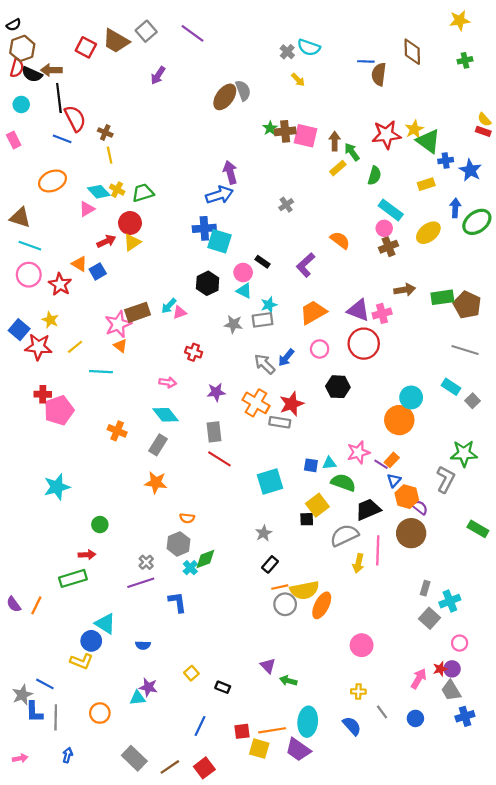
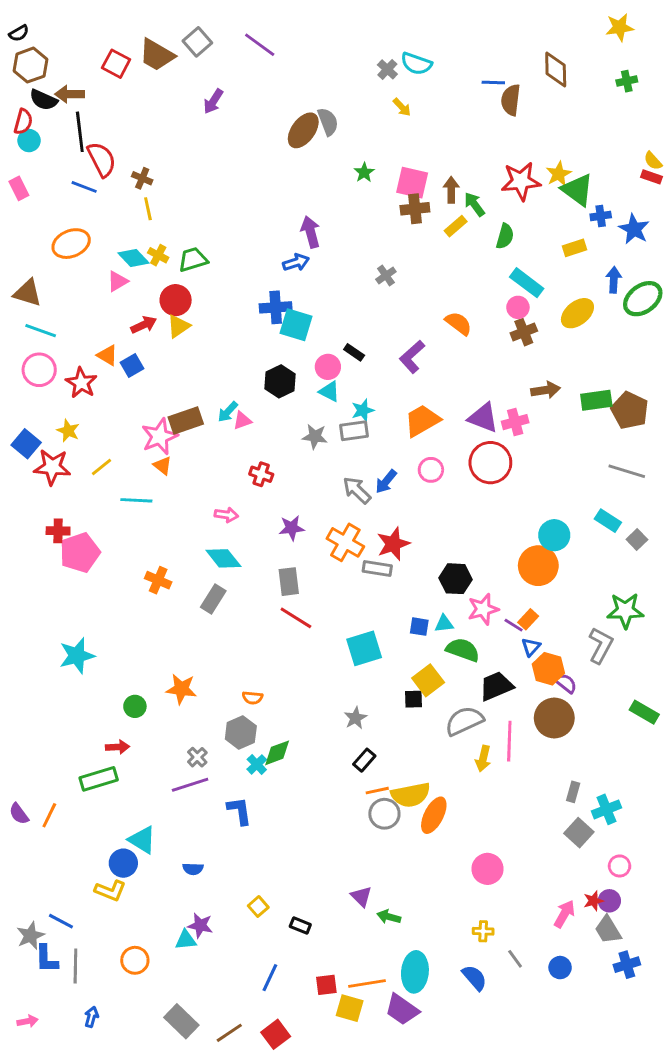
red semicircle: (17, 68) -> (23, 122), moved
brown cross: (285, 131) -> (415, 209), moved
blue arrow: (219, 195) -> (296, 262), size x0.7
black hexagon: (338, 387) -> (456, 579), moved
orange star: (156, 483) -> (181, 689), moved

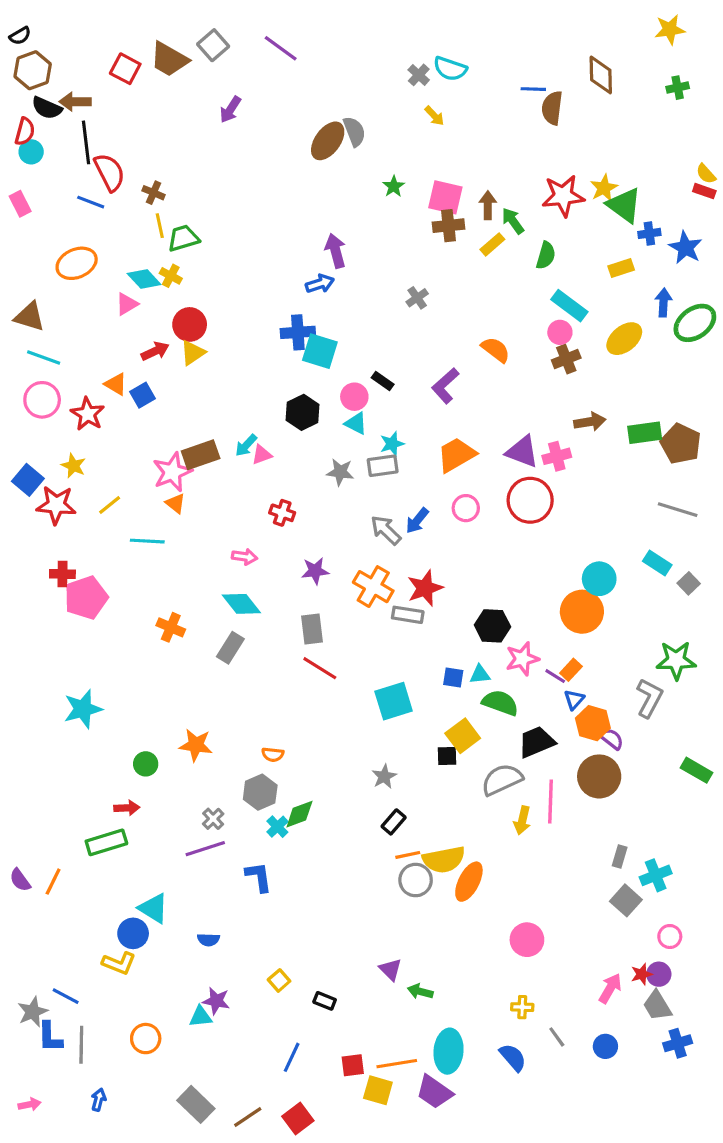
green trapezoid: (193, 260) -> (183, 238), moved

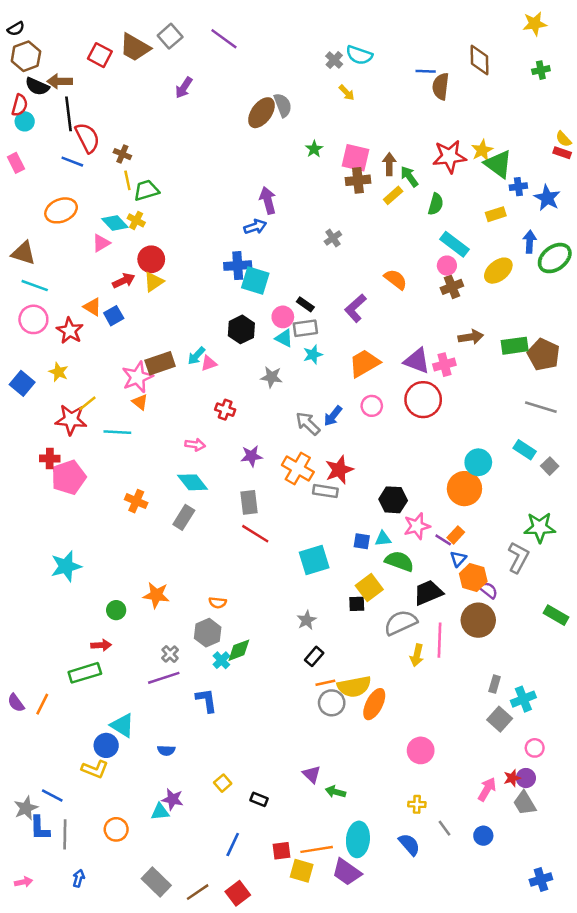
gray rectangle: (383, 466) -> (305, 328), moved
red star: (56, 505) -> (71, 420), moved
blue cross: (678, 1043) -> (541, 880), moved

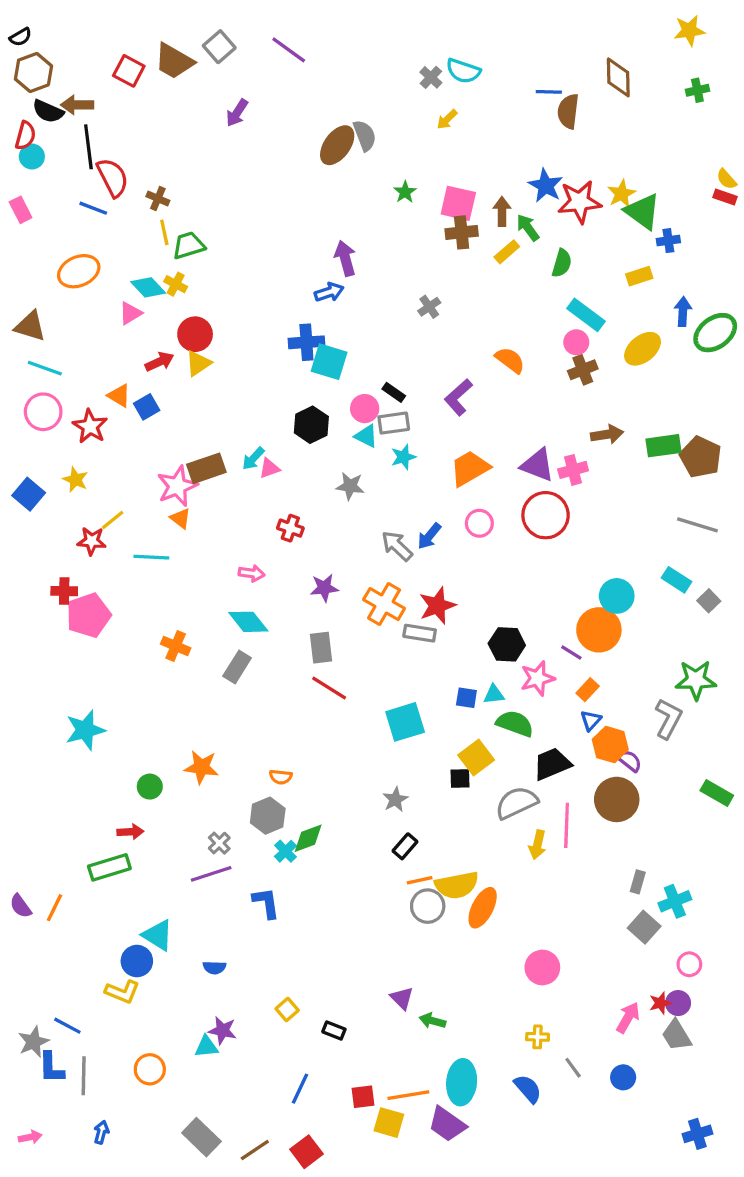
yellow arrow: (347, 93) -> (447, 119), turned 90
blue star: (547, 198) -> (546, 186), moved
red star: (71, 420) -> (92, 541), size x0.7
purple line: (443, 540) -> (571, 652), moved

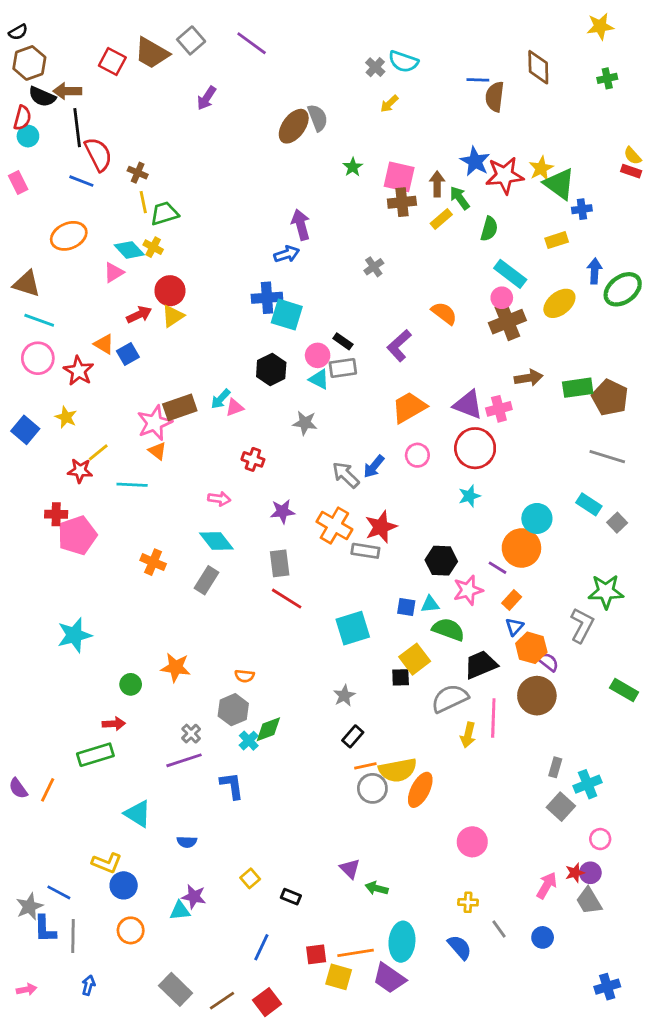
brown cross: (583, 370) -> (507, 322), size x1.4
cyan star: (403, 457) -> (469, 496), moved
blue circle: (137, 961) -> (124, 885), moved

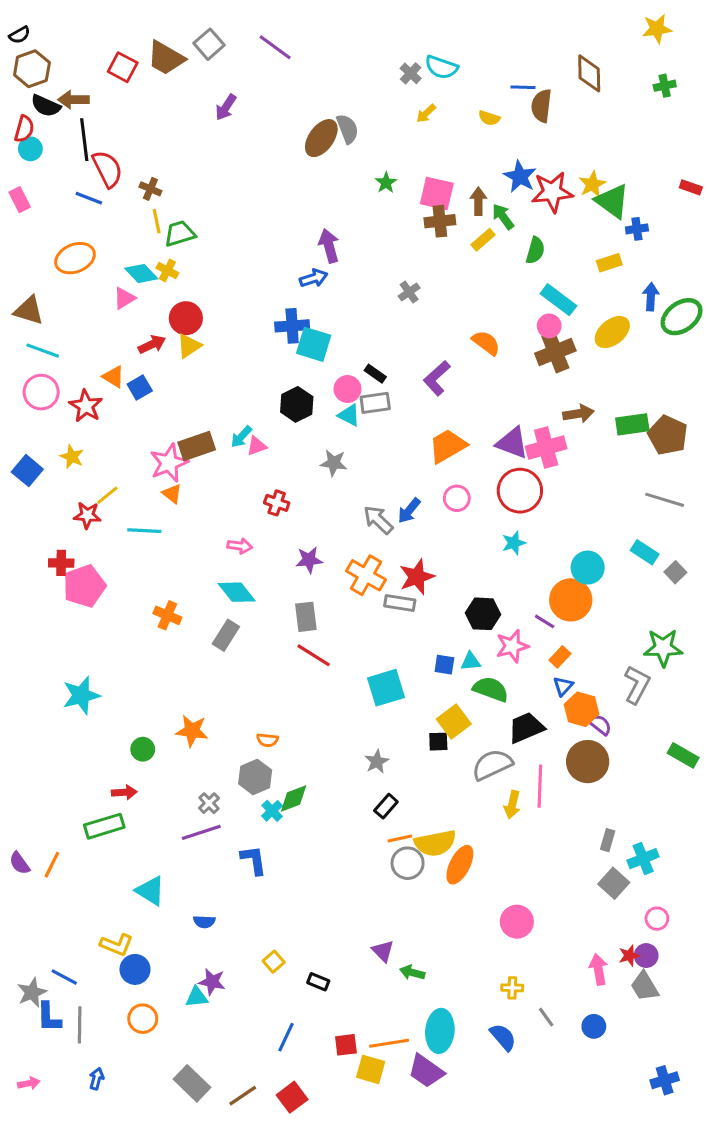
yellow semicircle: (633, 156) -> (489, 118), moved, turned -30
pink cross: (499, 409) -> (546, 448), size x1.4
pink arrow: (547, 885) -> (598, 969), turned -40

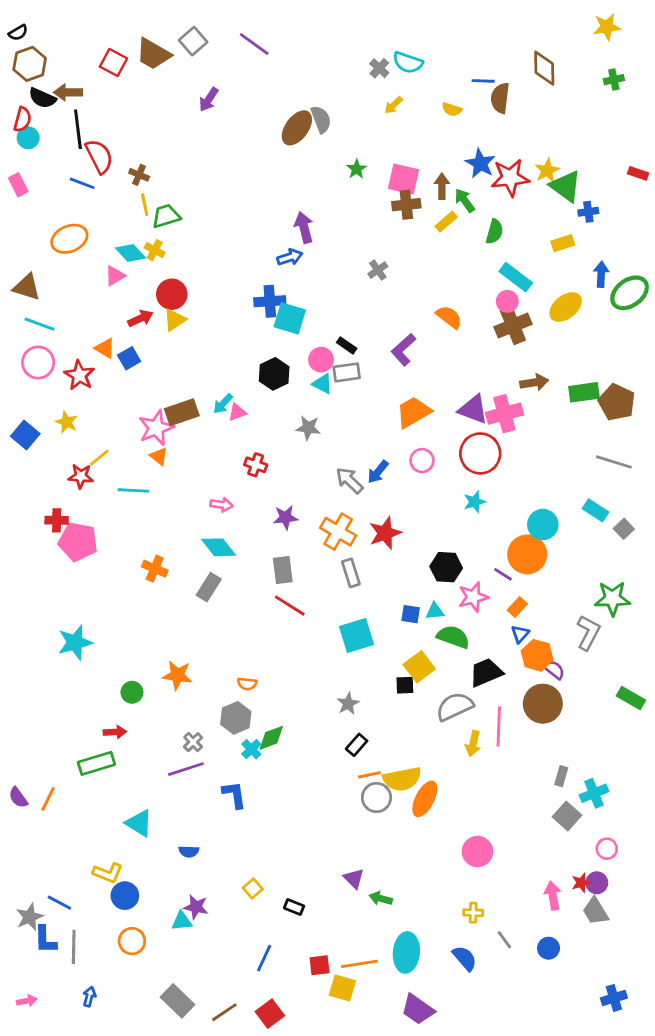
pink pentagon: (84, 586) -> (78, 542), turned 30
gray rectangle: (400, 603) -> (351, 573), moved, turned 64
purple trapezoid: (426, 1071) -> (418, 1009), moved

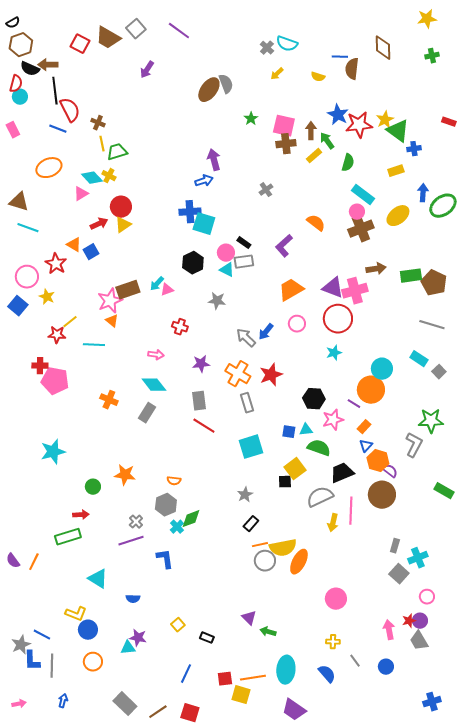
pink circle: (38, 362) -> (27, 277), moved
red square: (270, 1014) -> (190, 713), turned -36

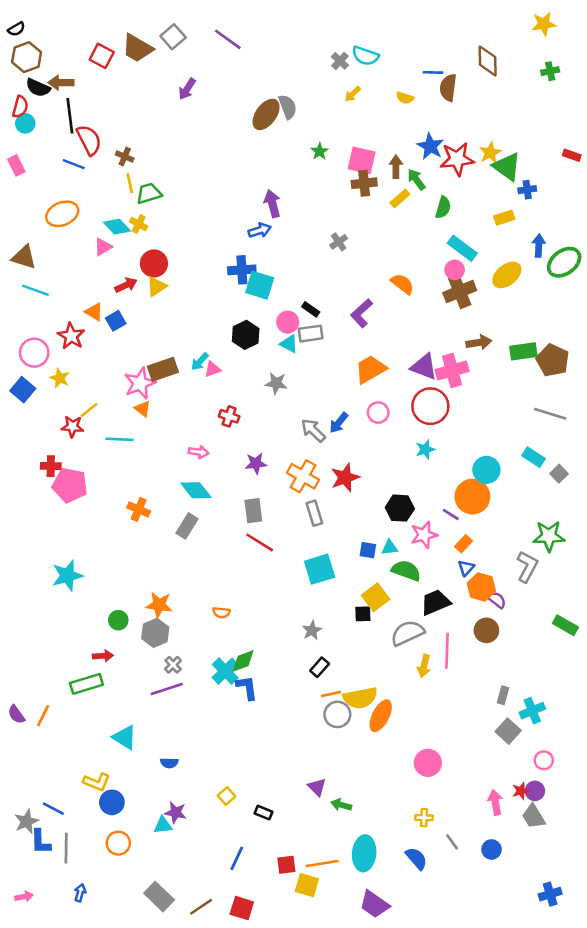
brown circle: (382, 495) -> (486, 630), size x0.7
gray hexagon: (166, 505) -> (155, 633), moved
cyan cross: (177, 527) -> (225, 671), size x1.5
blue L-shape: (165, 559) -> (247, 688), moved

